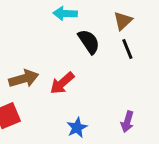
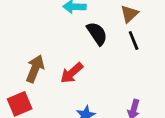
brown arrow: (24, 79) -> (35, 69), turned -52

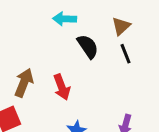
red arrow: (72, 73) -> (62, 87), turned -70

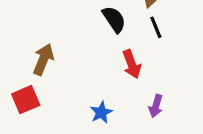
red arrow: (62, 87) -> (132, 64), moved

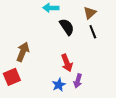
red arrow: (132, 64) -> (67, 63), moved
purple arrow: (156, 106) -> (78, 81), moved

